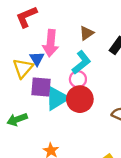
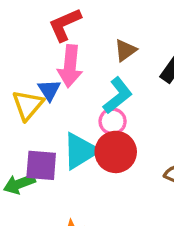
red L-shape: (26, 17) -> (65, 25), moved
purple square: (41, 87) -> (41, 165), moved

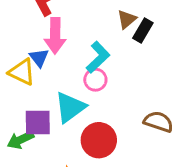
brown triangle: (125, 50) -> (127, 19), moved
yellow triangle: (28, 105) -> (22, 72), turned -40
red circle: (116, 152) -> (99, 140), moved

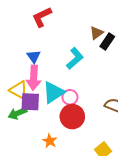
pink arrow: (55, 36) -> (34, 78), moved
yellow triangle: (22, 72) -> (19, 90), moved
pink circle: (95, 80) -> (70, 97), moved

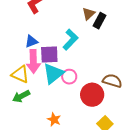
blue triangle: (34, 57) -> (31, 41), turned 48
purple square: (30, 102) -> (49, 54), moved
red circle: (72, 117) -> (92, 95), moved

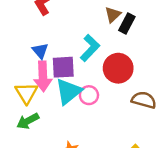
blue triangle: (31, 41) -> (40, 51), turned -48
yellow triangle: (20, 74) -> (26, 93), turned 36
red circle: (92, 95) -> (118, 68), moved

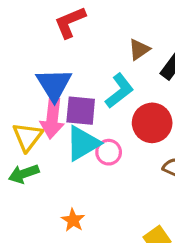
brown triangle: (113, 15) -> (139, 49), moved
blue triangle: (40, 51) -> (54, 85), size x1.6

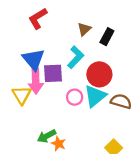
cyan triangle: (83, 143) -> (95, 96), moved
green arrow: (24, 174) -> (47, 136), moved

